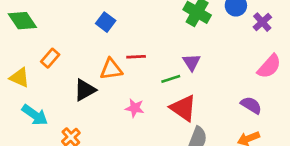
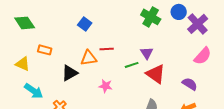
purple cross: (262, 22) -> (198, 24), size x1.5
orange rectangle: (50, 58) -> (45, 50), turned 64
red triangle: (183, 108) -> (156, 74), moved

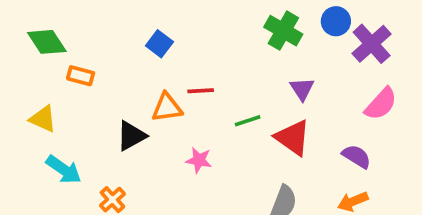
orange rectangle: (45, 50) -> (81, 76), moved
purple triangle: (147, 53) -> (302, 89), moved

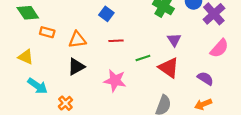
blue square: (159, 44) -> (106, 14), moved
orange triangle: (167, 108) -> (77, 40), moved
pink star: (199, 160) -> (115, 81), size x1.5

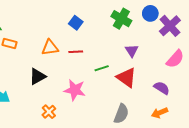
blue square: (106, 14) -> (76, 23), moved
orange triangle: (77, 40) -> (50, 48), moved
orange cross: (65, 103) -> (49, 112), moved

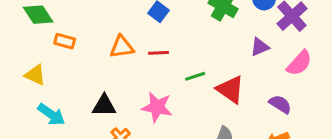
purple triangle: (132, 51) -> (260, 47), moved, turned 40
black triangle: (37, 77) -> (104, 106), moved, turned 30

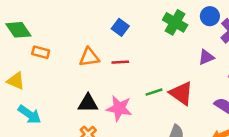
green line: (195, 76) -> (154, 92), moved
black triangle: (104, 106) -> (88, 103), moved

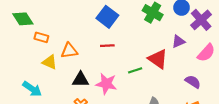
blue square: (120, 27) -> (107, 17), size x1.5
orange triangle: (89, 57) -> (69, 51), moved
yellow triangle: (16, 81) -> (50, 62), moved
red triangle: (181, 93) -> (158, 59), moved

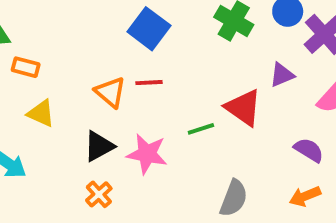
orange triangle: (69, 51) -> (110, 92), moved, turned 48
black triangle: (81, 80) -> (99, 146), turned -30

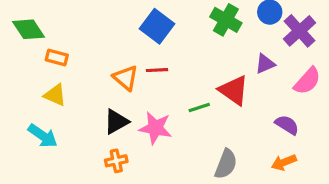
yellow triangle: (41, 113) -> (55, 95), moved
orange cross: (99, 194) -> (116, 161), turned 30

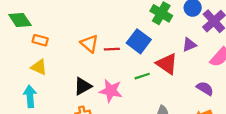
blue square: (157, 26) -> (139, 41), moved
orange triangle: (126, 78) -> (89, 44), moved
cyan arrow: (43, 136) -> (30, 96), turned -130

